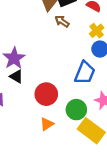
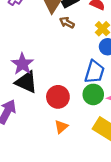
black triangle: (16, 76) -> (26, 82), size x1.6
green circle: (76, 110) -> (93, 94), moved

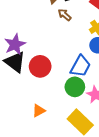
red circle: (58, 97) -> (40, 66), moved

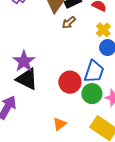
brown arrow: (65, 15) -> (69, 23), turned -72
red circle: (40, 66) -> (70, 82), moved

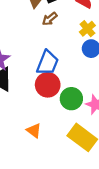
blue trapezoid: (94, 72) -> (48, 63), moved
orange triangle: (60, 124) -> (34, 131), turned -48

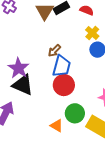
brown arrow: (50, 19) -> (54, 51), moved
green circle: (71, 99) -> (75, 113), moved

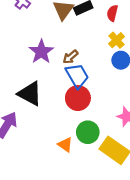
red semicircle: (87, 10) -> (112, 13), turned -104
blue trapezoid: (62, 66) -> (77, 76), turned -50
purple star: (19, 68) -> (41, 52), moved

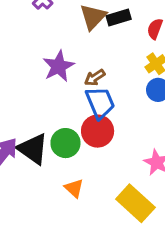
black triangle: (30, 94) -> (33, 149), moved
green circle: (88, 132) -> (65, 143), moved

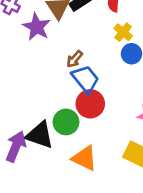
purple star: (59, 66) -> (37, 27), moved
orange triangle: (74, 188) -> (85, 158), size x1.5

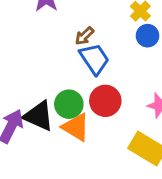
red circle: (90, 104) -> (105, 101), moved
orange triangle: (85, 158) -> (76, 127), moved

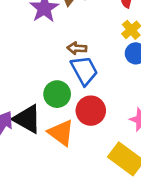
brown arrow: (84, 36) -> (77, 48), turned 42
green circle: (69, 104) -> (57, 94), moved

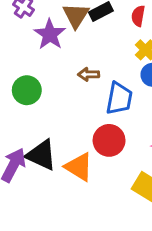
blue trapezoid: (84, 70) -> (119, 98), moved, turned 44
green circle: (57, 94) -> (27, 90), moved

